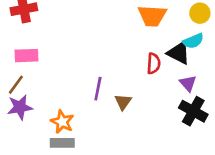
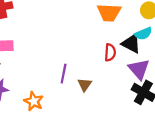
purple triangle: (188, 83) -> (139, 69), size x1.5

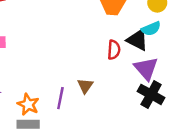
purple line: (64, 74) -> (60, 98), moved

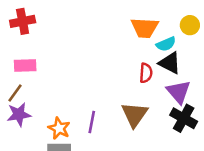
cyan semicircle: (151, 29) -> (166, 44), moved
brown triangle: (85, 86) -> (135, 114), moved, size x1.6

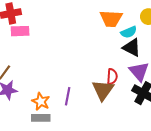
pink rectangle: (25, 65) -> (20, 31), moved
red semicircle: (146, 73) -> (112, 77), moved

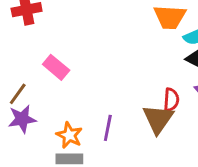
pink rectangle: (20, 31) -> (56, 67), moved, turned 42

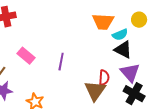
purple line: (108, 128) -> (61, 62), moved

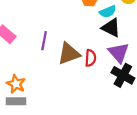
brown triangle: (95, 91) -> (69, 54), moved, turned 35

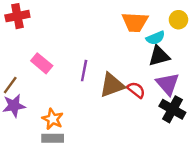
black triangle: (111, 28) -> (159, 56), turned -42
red semicircle: (91, 58) -> (136, 90), turned -56

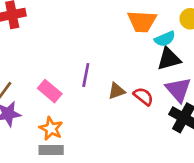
pink rectangle: (42, 63) -> (50, 91), moved
brown triangle: (112, 85) -> (117, 91), size x0.6

